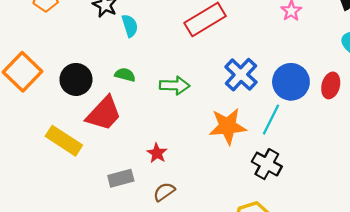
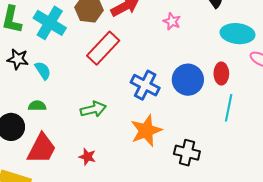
green semicircle: (125, 75) -> (37, 106), moved
cyan line: (271, 120) -> (229, 108), moved
red star: (157, 153) -> (87, 157), moved

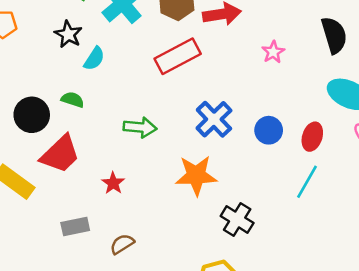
cyan semicircle: (43, 70) -> (94, 59), turned 48
blue circle: (188, 80) -> (269, 130), size x0.7

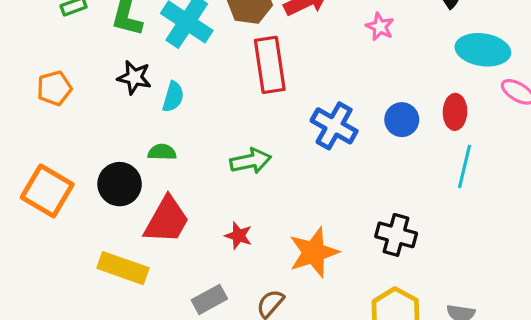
red rectangle: (178, 56) -> (270, 65), turned -54
orange star: (196, 175) -> (314, 252), moved

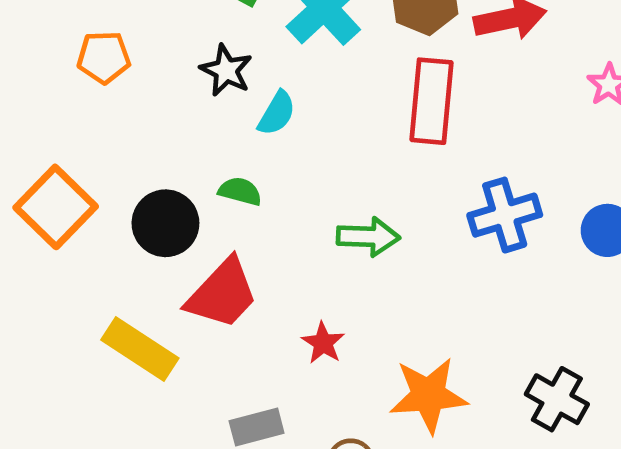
blue cross: (334, 126) -> (505, 215), turned 30

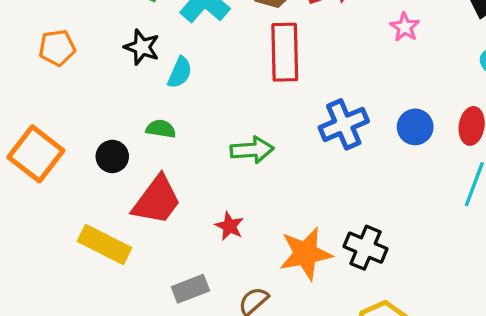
black circle: (165, 223) -> (112, 156), size x0.7
black cross: (557, 399) -> (365, 248), moved

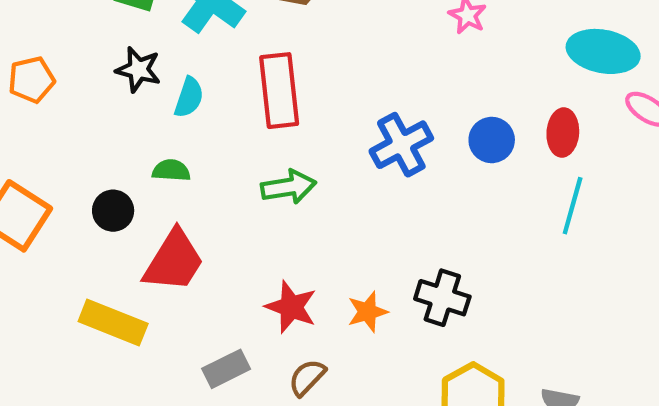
red rectangle: (285, 52) -> (279, 91), moved
red star: (229, 226) -> (291, 307), moved, size x1.4
orange star: (306, 254) -> (367, 312), size x0.6

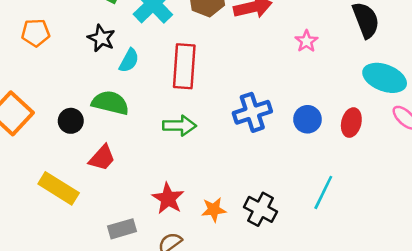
green semicircle: (171, 170) -> (110, 103), size x1.6
cyan line: (573, 206) -> (323, 192), moved
red trapezoid: (174, 261) -> (102, 158), size x0.7

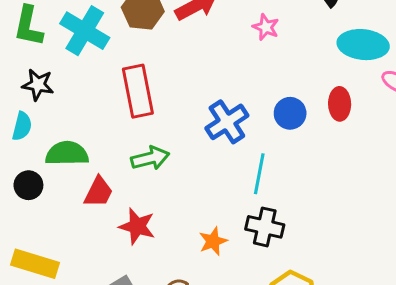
cyan semicircle: (129, 61) -> (22, 126), moved
red trapezoid: (102, 158) -> (99, 192), moved
cyan line: (323, 192) -> (259, 174), moved
red star: (168, 198) -> (137, 226), moved

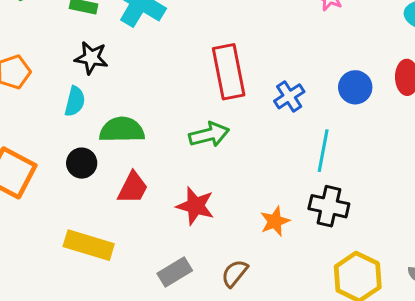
red rectangle: (138, 91) -> (229, 72), moved
blue cross: (227, 122) -> (289, 96), size x0.7
red trapezoid: (99, 192) -> (133, 188), moved

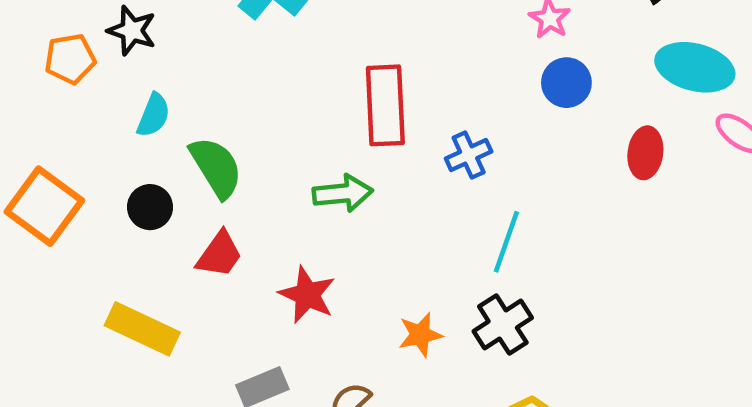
black star: (91, 58) -> (132, 30), moved
blue circle: (355, 87) -> (566, 83), moved
green semicircle: (122, 130) -> (216, 167), turned 51
black cross: (329, 206) -> (503, 324), turned 36

